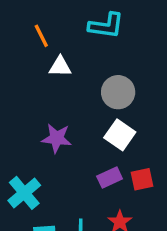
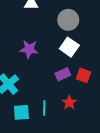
red square: (142, 179) -> (83, 75), turned 32

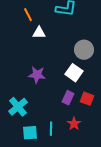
gray circle: (68, 20) -> (84, 50), moved
purple rectangle: (63, 74) -> (68, 98), turned -40

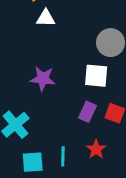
white square: (74, 73) -> (96, 76), turned -30

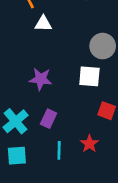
purple rectangle: (87, 112) -> (49, 119), moved
cyan square: (33, 162) -> (17, 156), moved

